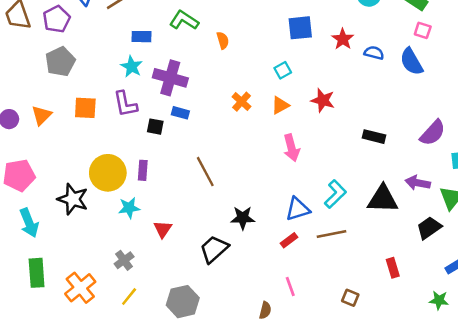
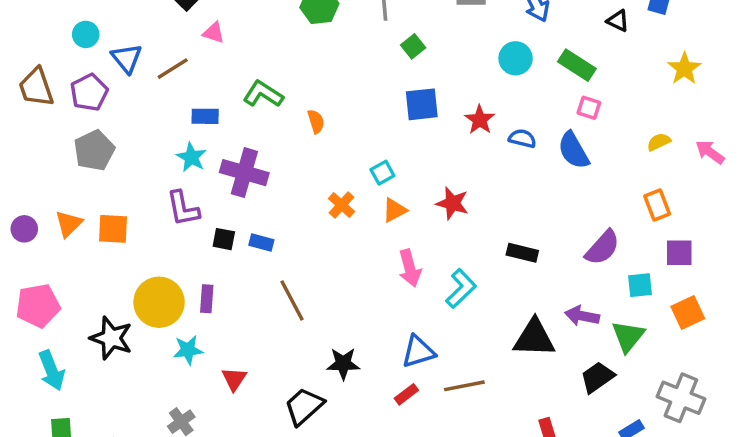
cyan square: (283, 70) -> (382, 173), moved
orange square: (85, 108) -> (113, 229), moved
blue rectangle: (180, 113) -> (261, 243), moved
cyan L-shape: (335, 194) -> (461, 289), moved

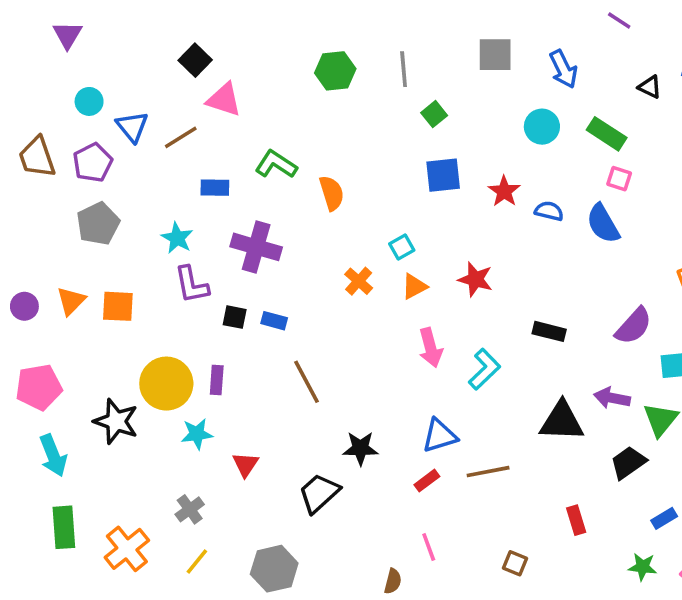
pink triangle: (214, 33) -> (224, 100), size x1.5
orange semicircle: (316, 121) -> (332, 193), size x1.4
cyan star: (191, 157) -> (177, 238), moved

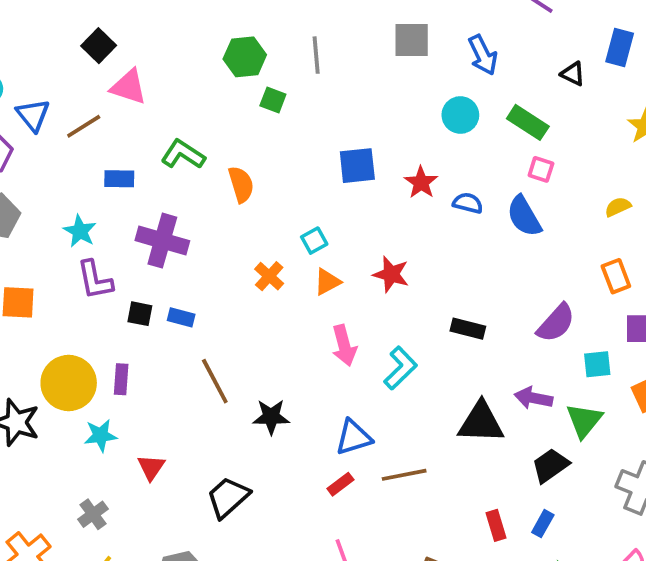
green square: (434, 114) -> (273, 100), moved, turned -30
black star: (360, 448) -> (271, 417), moved
blue rectangle: (664, 518) -> (543, 524), moved, turned -30

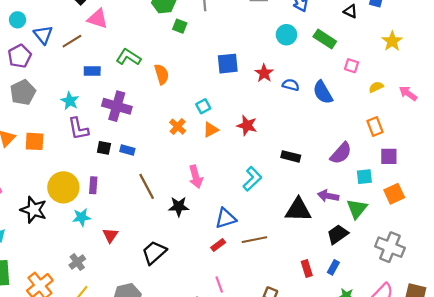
pink square: (541, 169) -> (352, 66), moved
pink arrow: (344, 346) -> (196, 177), moved

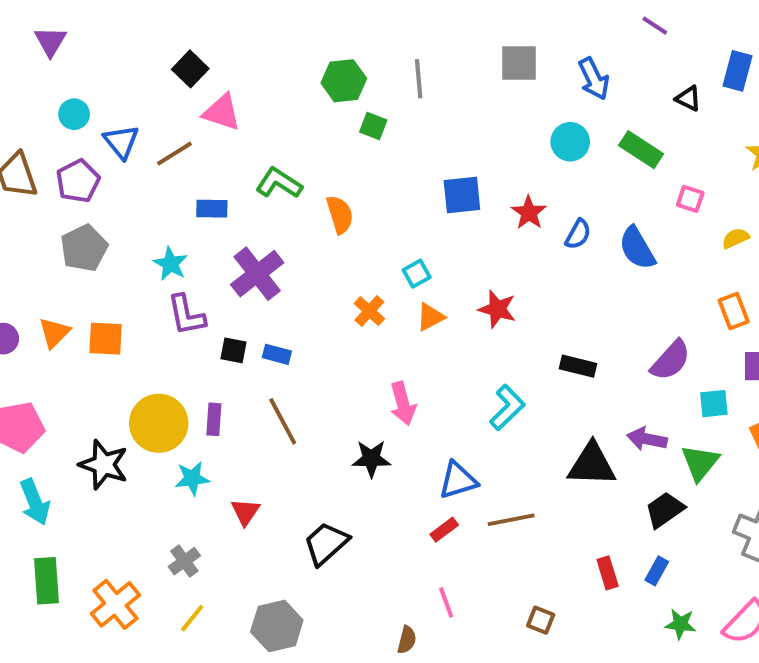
blue semicircle: (291, 85) -> (578, 234), turned 105
purple cross: (117, 106) -> (257, 274), turned 36
brown line: (147, 186) -> (283, 421), moved

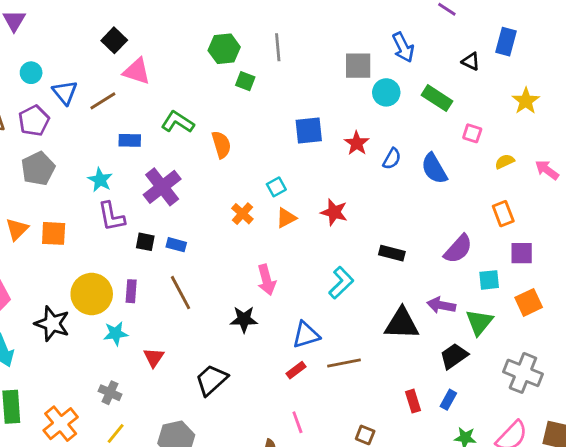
gray square: (519, 63) -> (358, 66), moved
gray cross: (184, 561) -> (110, 393), turned -30

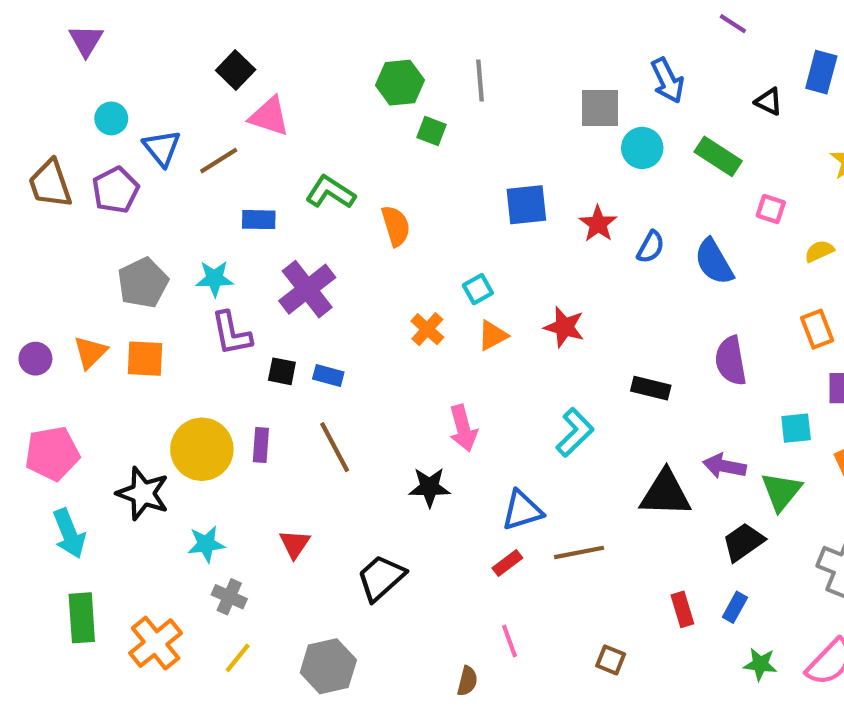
gray pentagon: (38, 169) -> (143, 283), moved
cyan star: (100, 180) -> (215, 279), turned -30
purple semicircle: (458, 249) -> (731, 361), moved, turned 128
cyan star: (116, 333) -> (206, 544), moved

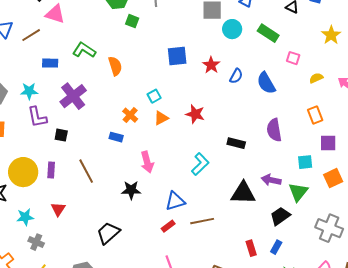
blue rectangle: (328, 376) -> (116, 137), moved
red triangle: (295, 544) -> (58, 209), moved

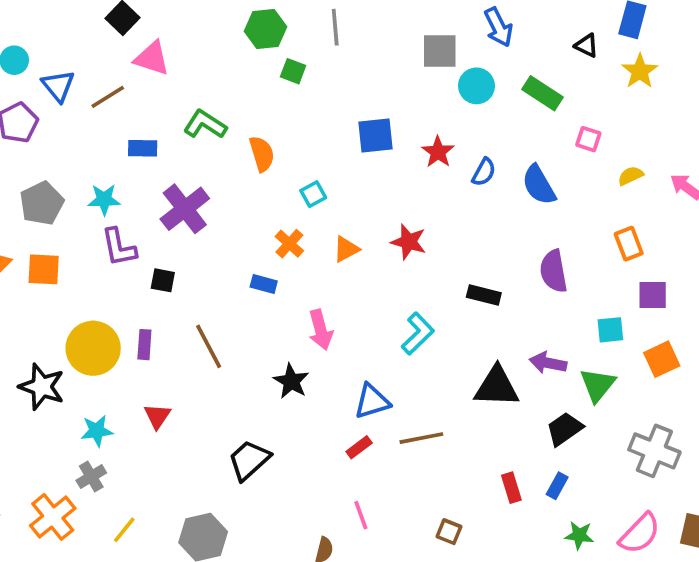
yellow star: (331, 35) -> (640, 71), moved
cyan square: (154, 96) -> (313, 194), moved
black star: (131, 190) -> (291, 381), turned 30
gray cross: (36, 242) -> (91, 477), moved, turned 35

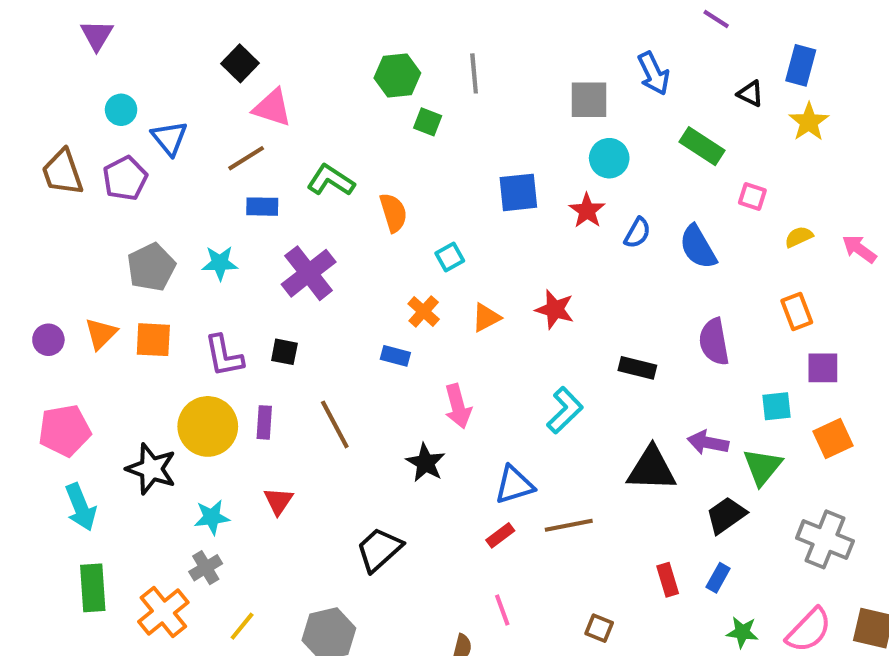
cyan circle: (476, 86) -> (609, 158), moved
brown line: (108, 97) -> (246, 158), moved
purple L-shape: (119, 247) -> (224, 356), moved

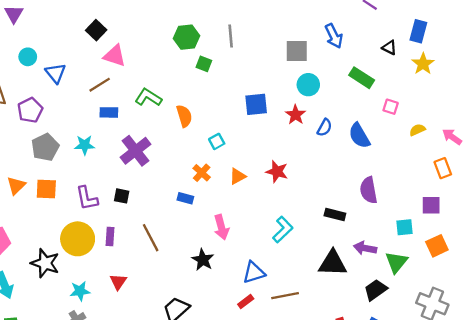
purple pentagon: (125, 178) -> (30, 110), moved
orange rectangle: (797, 311) -> (443, 168), moved
black rectangle: (637, 368) -> (335, 214), moved

